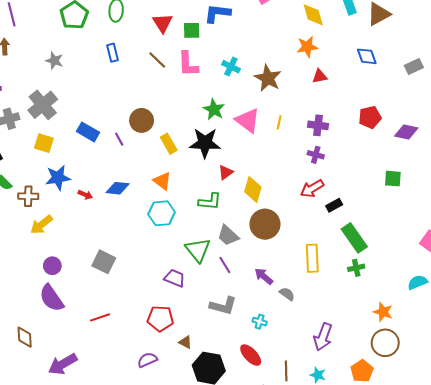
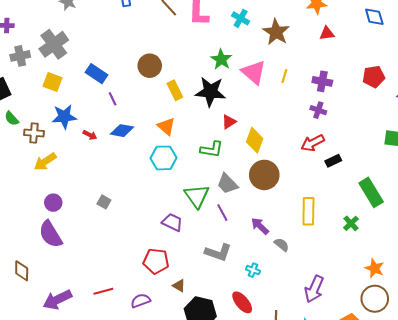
purple line: (119, 139) -> (113, 99), moved
green rectangle: (354, 238) -> (371, 192), moved
gray square: (104, 262) -> (104, 202), size x0.6
green cross: (356, 268) -> (351, 223), turned -35
red line: (100, 317) -> (103, 291), moved

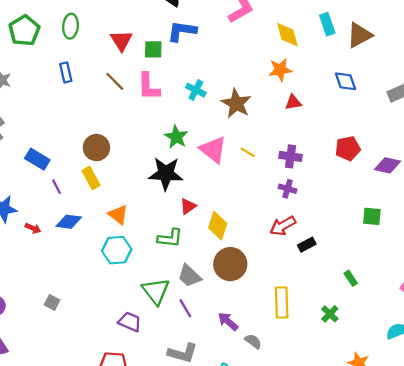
yellow line: (284, 76) -> (248, 152), turned -72
yellow rectangle: (175, 90) -> (91, 178), moved
green rectangle: (371, 192) -> (351, 278), size x0.5

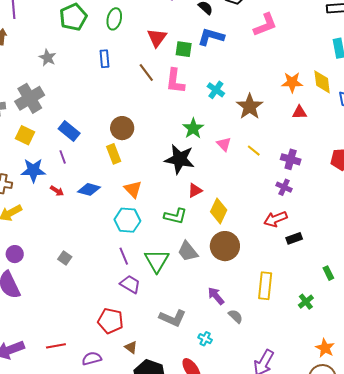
yellow diamond: (287, 35) -> (322, 82), moved
pink triangle: (213, 150) -> (224, 144), size x0.6
purple line: (57, 187) -> (63, 157), moved
purple line: (185, 308) -> (124, 256), moved

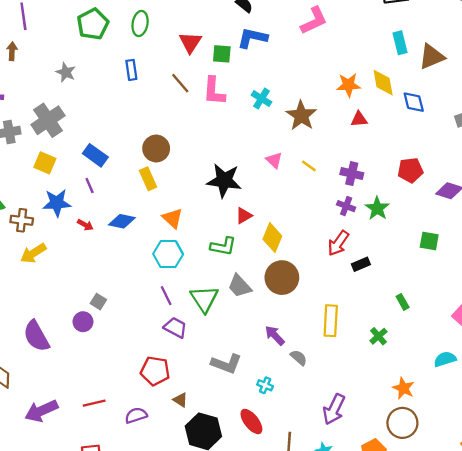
green star: (193, 128) -> (377, 208), moved
red arrow: (275, 219) -> (338, 243), turned -30
purple circle: (15, 254) -> (83, 322), moved

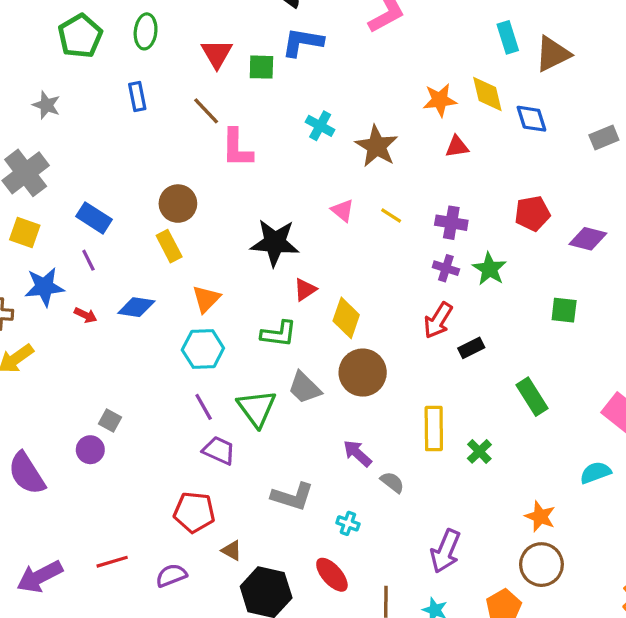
pink L-shape: (214, 91) -> (237, 148), moved
orange triangle: (173, 218) -> (206, 299), turned 35
green rectangle: (403, 302) -> (532, 397), size x1.6
green cross: (378, 336) -> (479, 451), moved

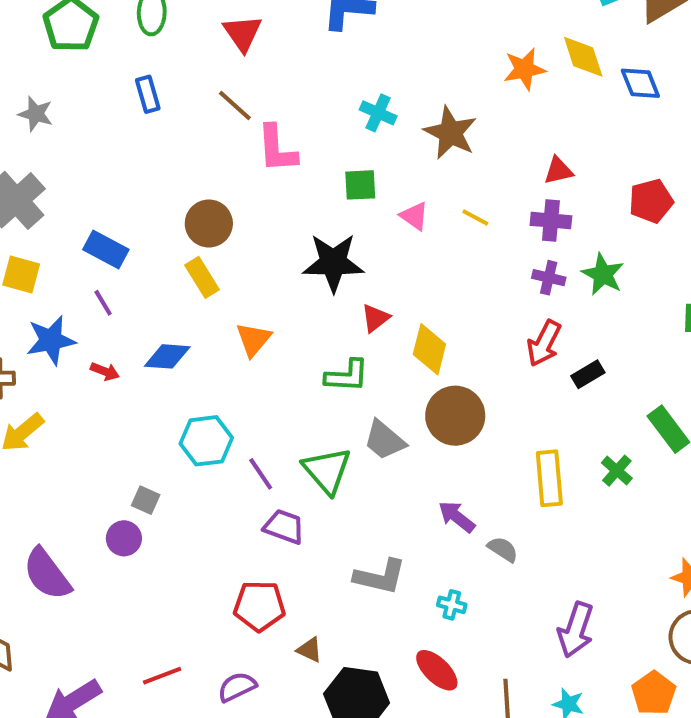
green square: (261, 67) -> (360, 185), moved
red triangle: (457, 147) -> (558, 171), moved
cyan hexagon: (203, 349) -> (206, 441), moved
green cross: (479, 451) -> (617, 471), moved

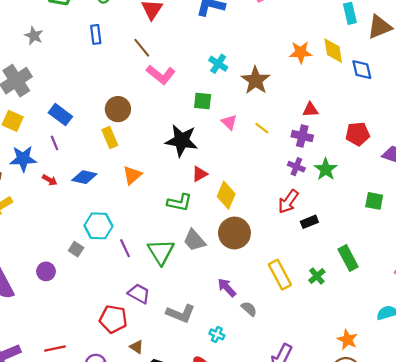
pink L-shape: (277, 149) -> (161, 75), turned -56
yellow rectangle: (549, 478) -> (280, 275), turned -32
gray square: (146, 500) -> (76, 249), moved
purple trapezoid: (284, 527) -> (139, 294), moved

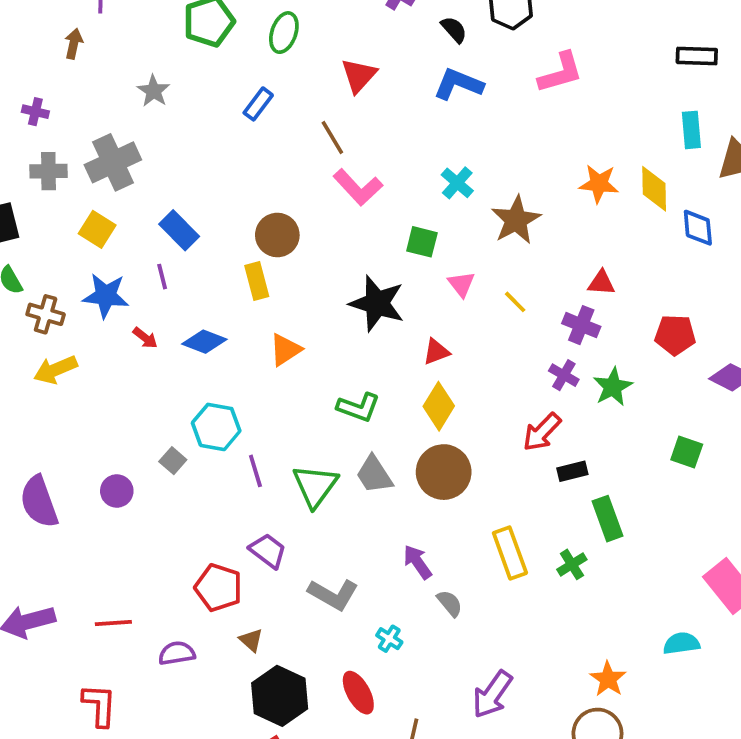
blue rectangle: (96, 34) -> (258, 104), turned 36
red triangle: (200, 174) -> (436, 352), moved
green rectangle: (348, 258) -> (607, 519), moved

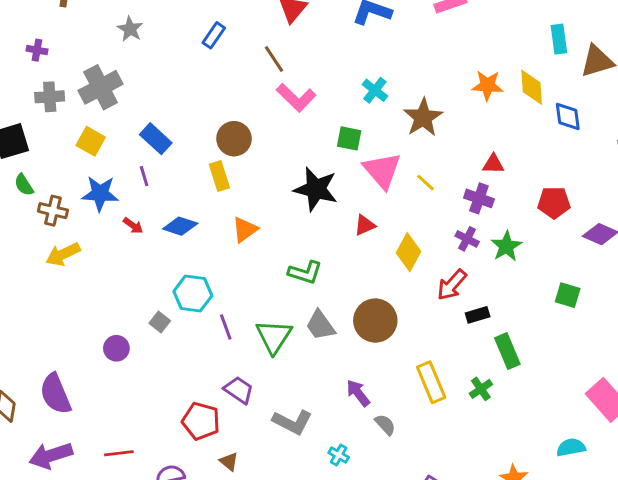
pink triangle: (461, 284) -> (382, 170), size x1.8
yellow diamond: (439, 406) -> (408, 252), moved
purple semicircle: (39, 502) -> (55, 394), moved

